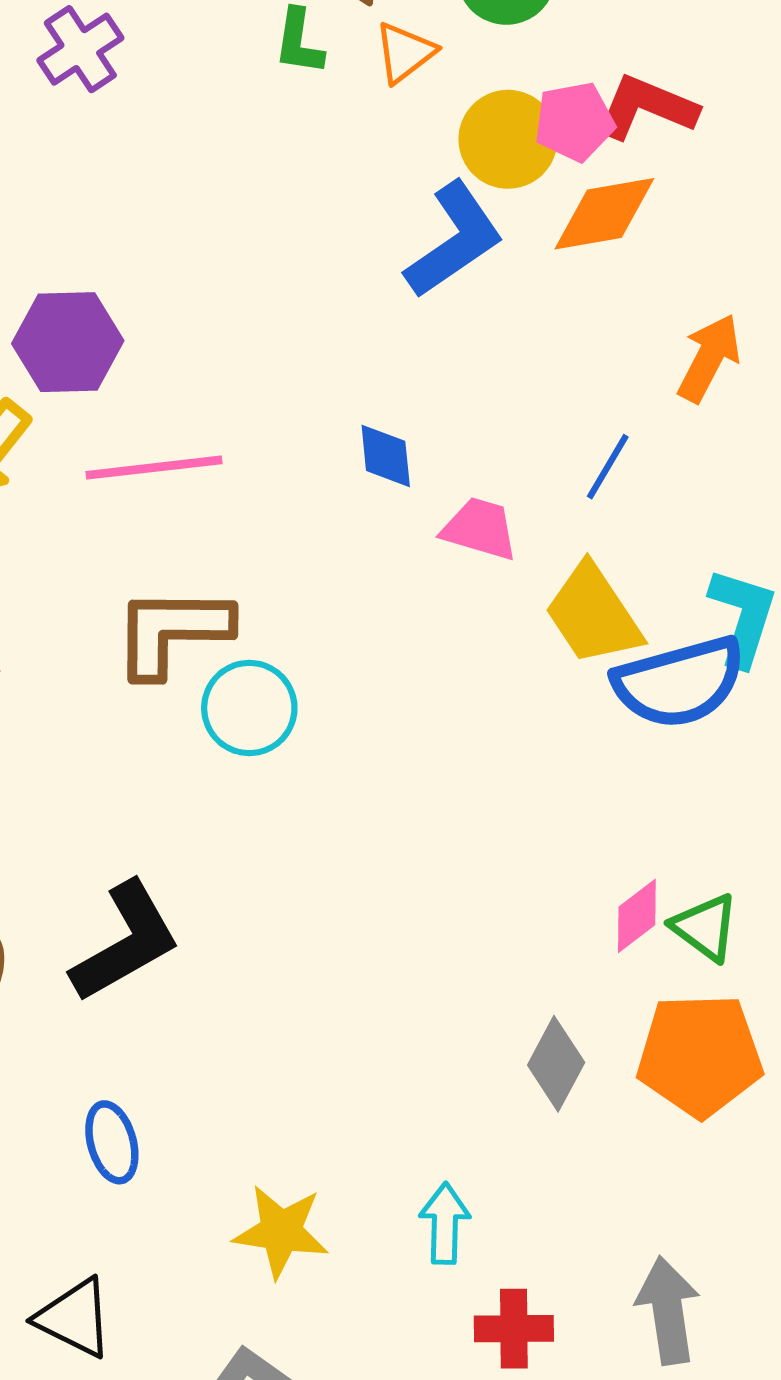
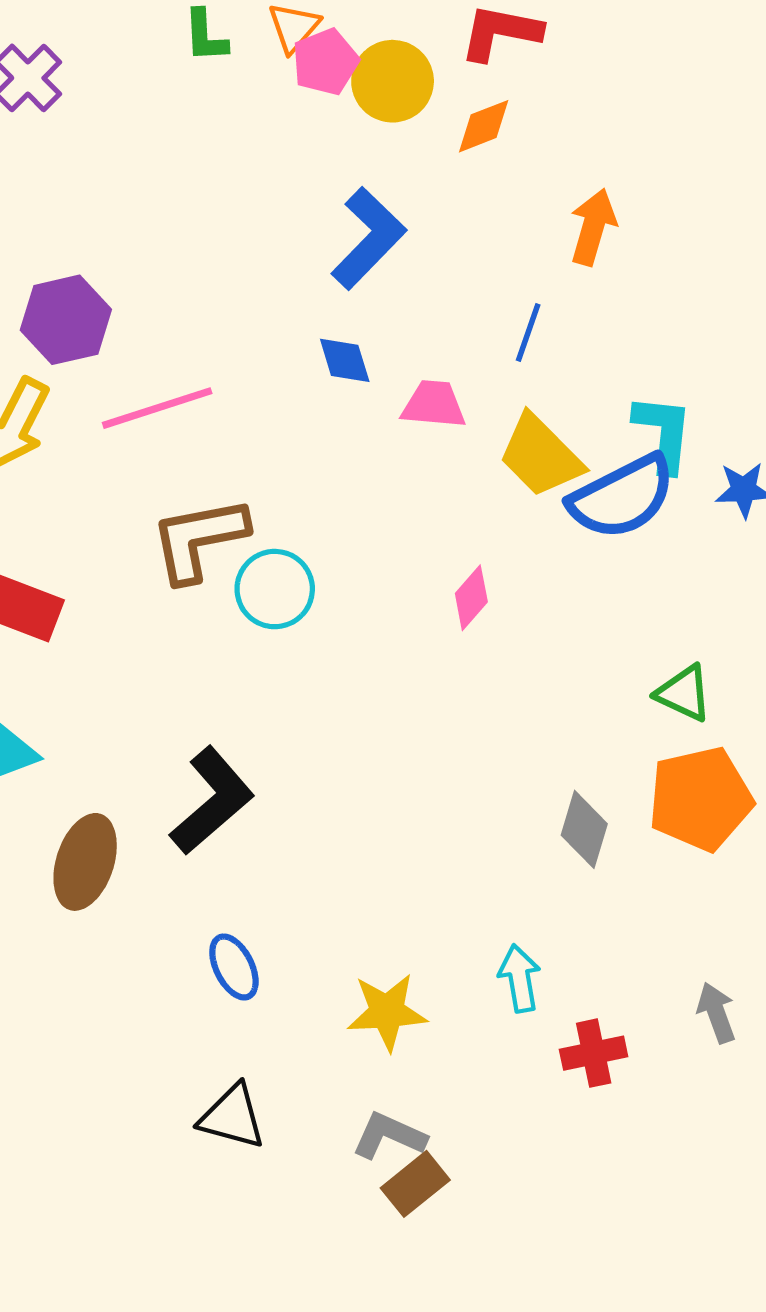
pink pentagon: (574, 122) -> (325, 62), moved
orange diamond: (604, 214) -> (484, 126), size x0.7
blue L-shape: (454, 240) -> (368, 238), moved
pink diamond: (637, 916) -> (471, 598), moved
gray arrow: (668, 1310) -> (716, 1013), size x0.7

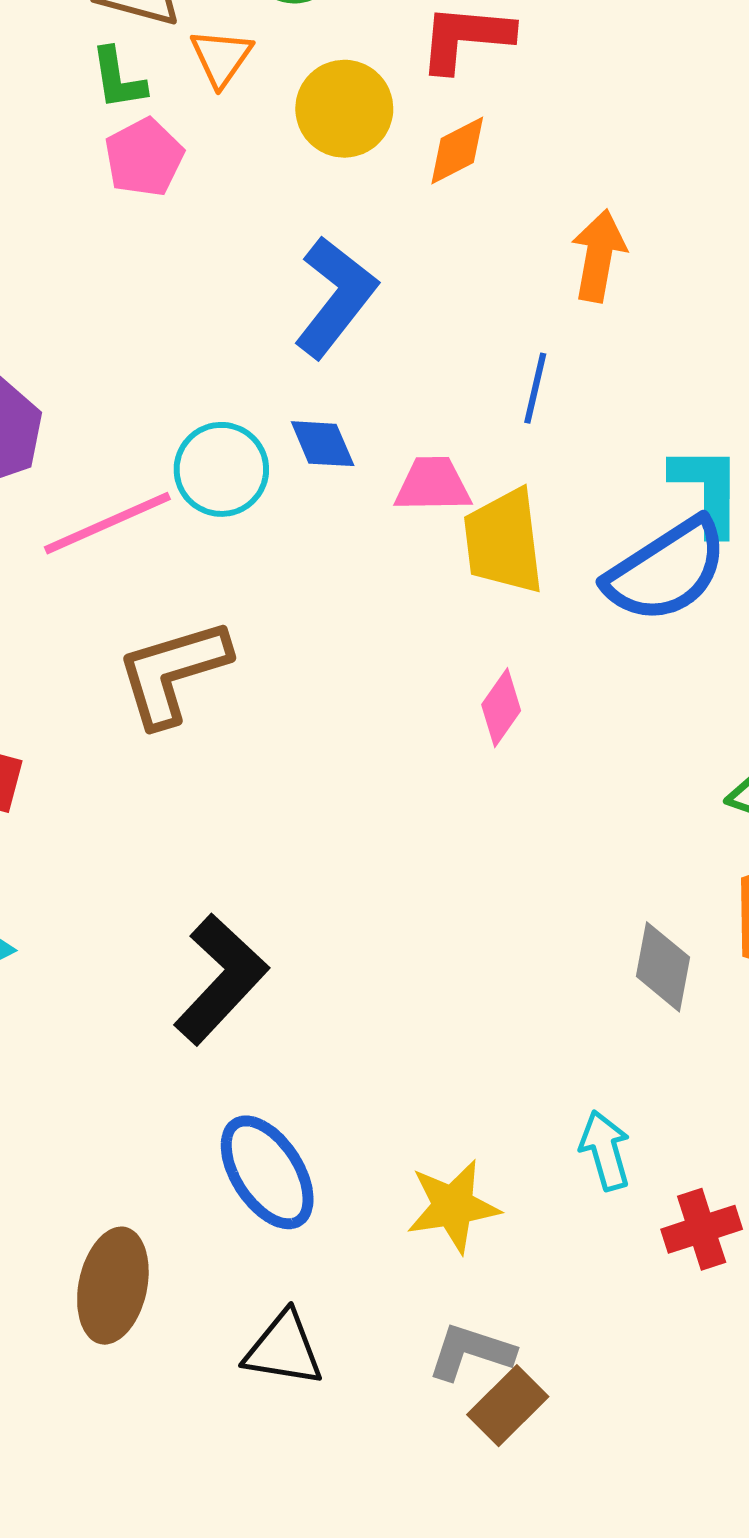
pink pentagon: (325, 62) -> (144, 157), moved
yellow trapezoid: (541, 456) -> (504, 541), moved, turned 44
cyan circle: (275, 589) -> (221, 469), moved
brown ellipse: (85, 862) -> (113, 1286), moved
blue ellipse: (234, 967) -> (267, 1172), size x1.5

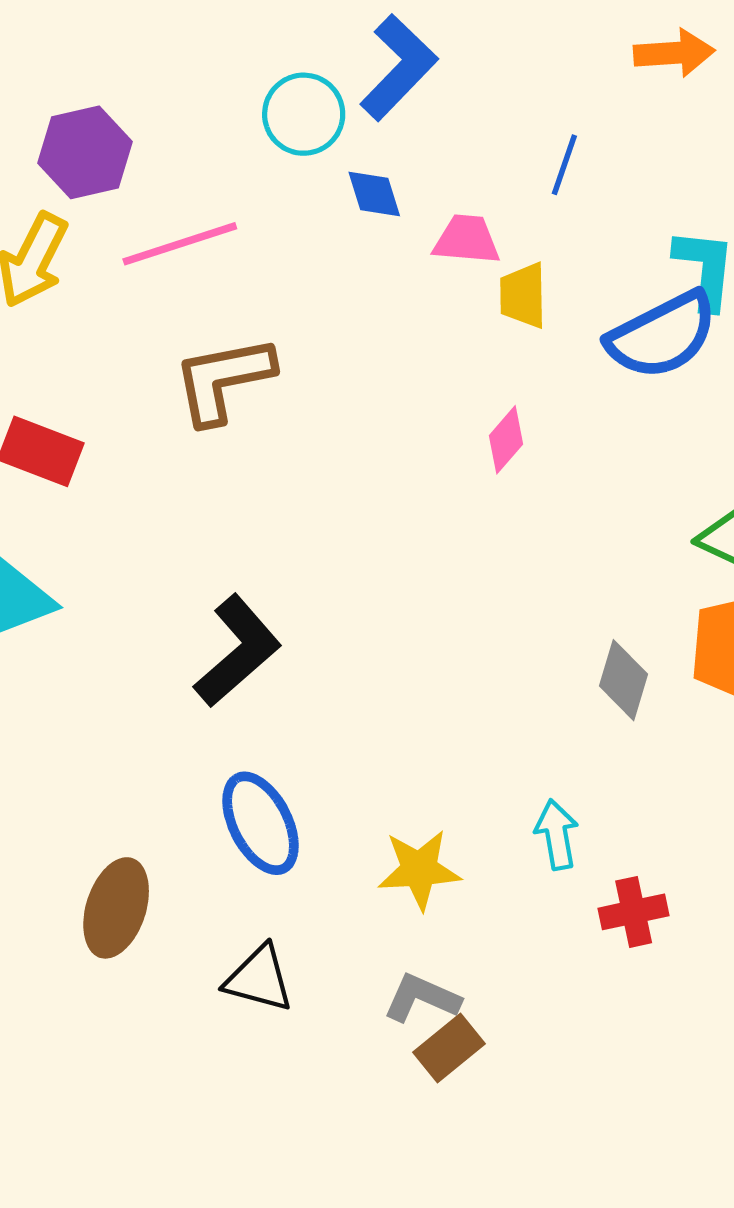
orange arrow: (599, 256) -> (674, 53), moved, turned 70
cyan circle: (221, 469) -> (304, 114), moved
yellow trapezoid: (504, 541) -> (523, 295), size x0.7

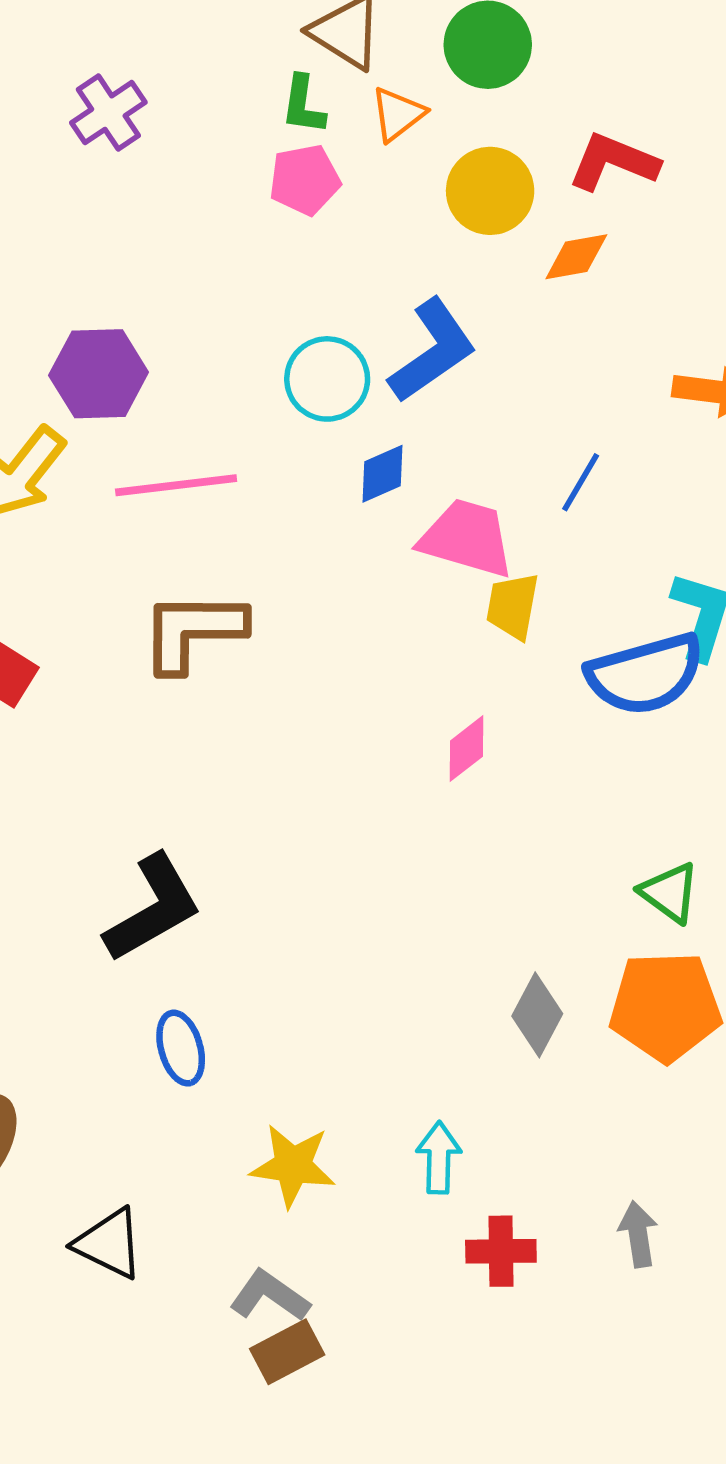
blue diamond: (374, 194) -> (383, 474), turned 72
pink trapezoid: (467, 240) -> (467, 538), size x1.4
blue ellipse: (261, 823) -> (181, 1048), moved, size x0.7

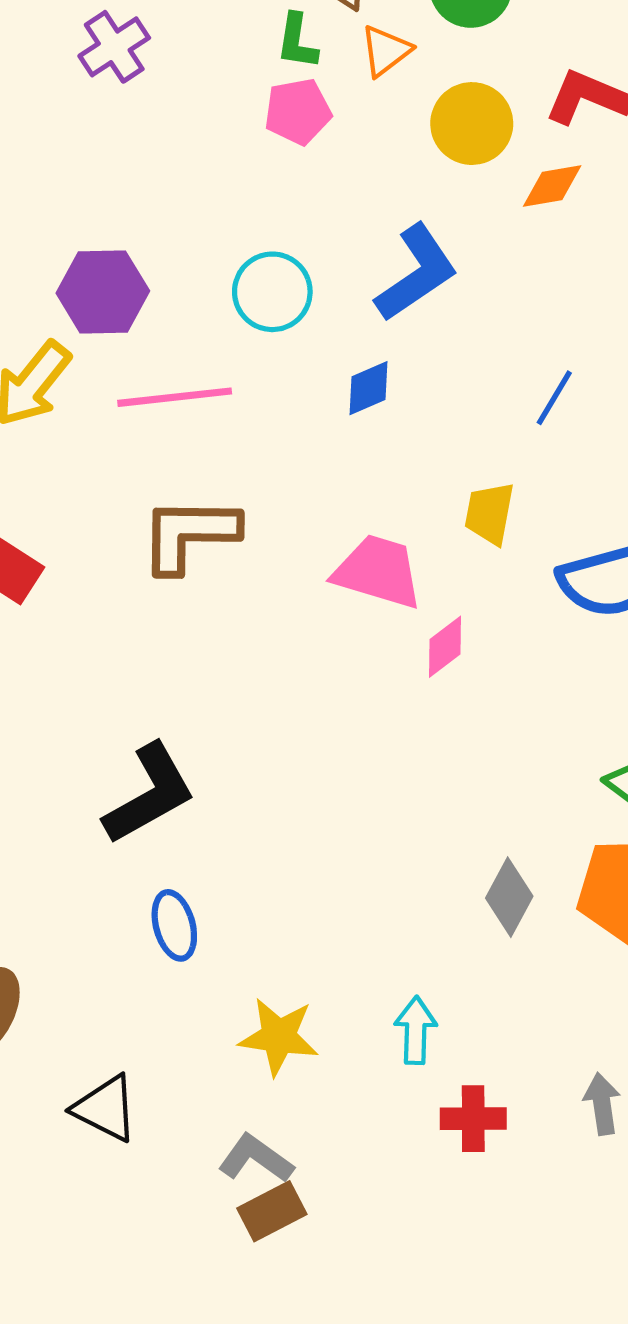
cyan circle: (327, 379) -> (272, 292), moved
pink trapezoid: (467, 538) -> (378, 572), moved

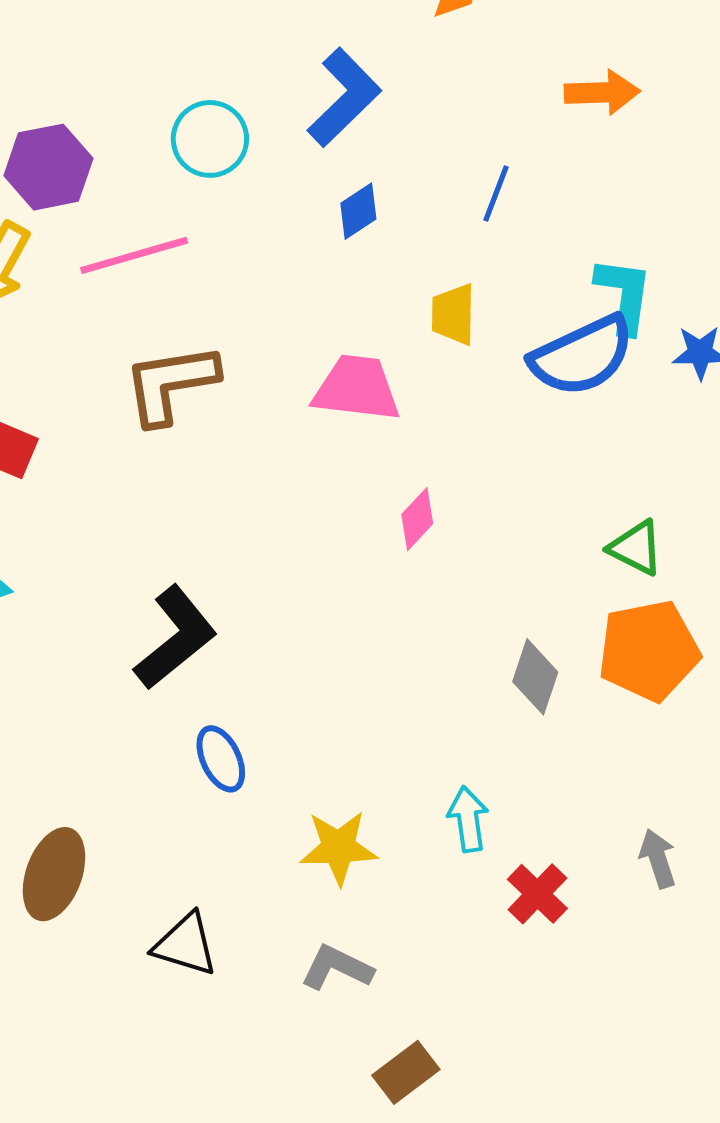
blue diamond: (368, 388) -> (358, 211), moved
pink diamond: (445, 647) -> (417, 519), moved
red cross: (473, 1119) -> (537, 894), turned -36
brown rectangle: (272, 1211) -> (406, 1072), moved

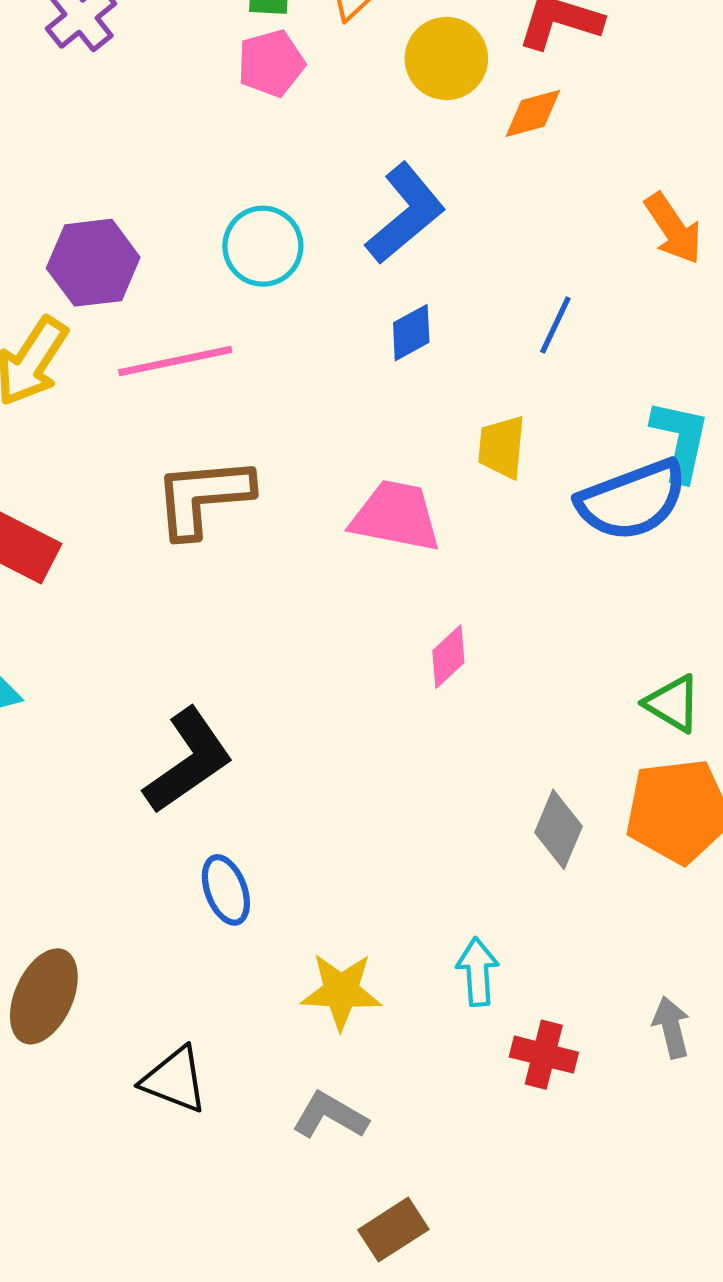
orange arrow: (602, 92) -> (673, 228), turned 54
red cross: (537, 894) -> (544, 1055), turned -34

